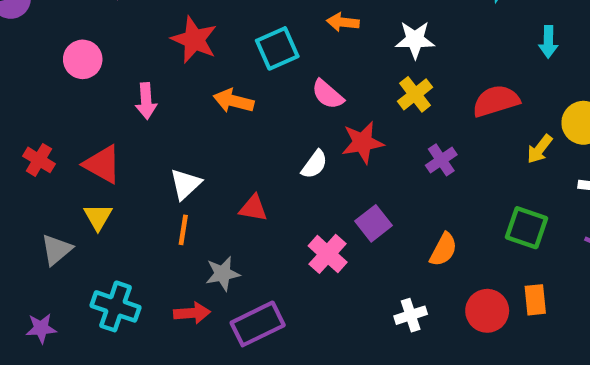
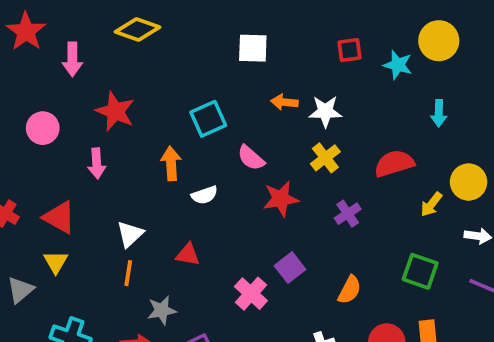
orange arrow: (343, 22) -> (284, 102), moved
red star: (194, 40) -> (115, 111), moved
orange arrow: (234, 101) -> (171, 163), turned 72
white semicircle: (314, 164) -> (204, 195), moved, turned 35

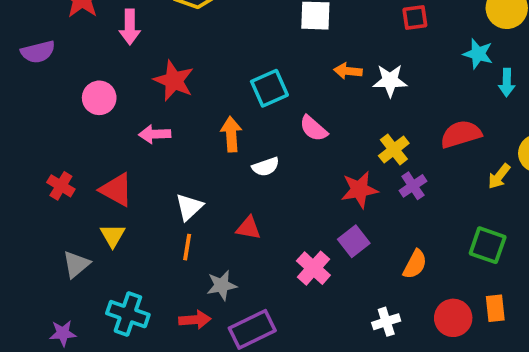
cyan star: (398, 65) -> (478, 54), moved
yellow cross: (325, 158) -> (394, 149), moved
pink arrow: (97, 163) -> (155, 134), turned 92
red star: (281, 199) -> (359, 190), moved

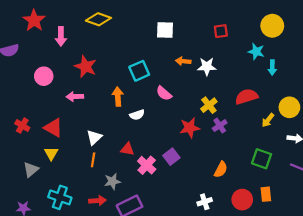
purple square: (354, 241) -> (171, 157), moved
pink cross: (313, 268) -> (147, 165), moved

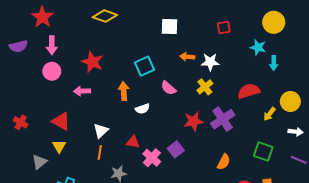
pink arrow: (61, 36) -> (52, 45), moved
yellow cross: (209, 105) -> (205, 87), moved
red cross: (22, 126) -> (21, 122), moved
purple cross: (220, 126) -> (223, 119), size x1.6

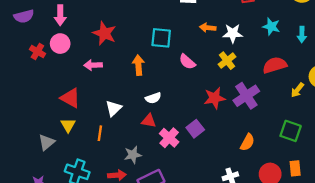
cyan star: (258, 47) -> (271, 27), moved
cyan square: (145, 66) -> (161, 38), turned 30
white semicircle: (142, 109) -> (153, 98), moved
red cross: (21, 122) -> (37, 51), moved
orange line: (100, 153) -> (100, 133), moved

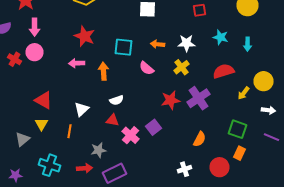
orange arrow: (208, 28) -> (158, 44), moved
red star: (104, 33) -> (84, 36), moved
pink arrow: (93, 65) -> (76, 63), moved
orange rectangle: (295, 168) -> (240, 153), moved, turned 32

